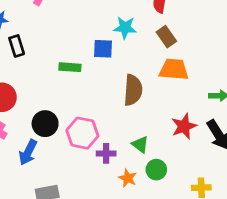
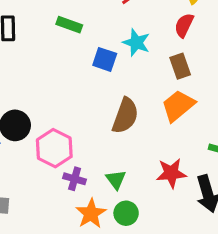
green rectangle: (70, 67) -> (69, 25), moved
orange trapezoid: (174, 69) -> (178, 106), turned -60
orange star: (128, 178) -> (91, 214), size x1.4

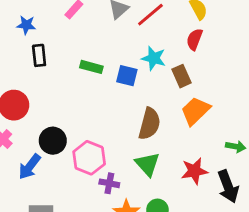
green rectangle: (69, 25) -> (91, 67), moved
brown rectangle: (180, 66) -> (182, 76), moved
green triangle: (116, 180) -> (147, 164), moved, size x1.4

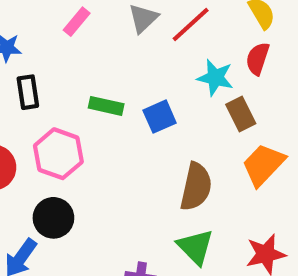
cyan star: (154, 58) -> (215, 78), moved
blue square: (127, 76) -> (160, 117), turned -35
pink hexagon: (89, 158) -> (58, 154), moved

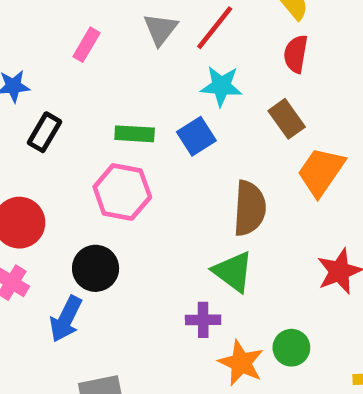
cyan star: (215, 78) -> (221, 86), moved
black rectangle: (28, 92) -> (45, 132), turned 48
pink hexagon: (58, 154) -> (122, 192), moved
green triangle: (195, 247) -> (233, 272), moved

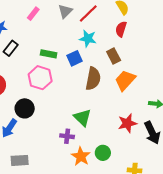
brown semicircle: (249, 208) -> (93, 79), moved

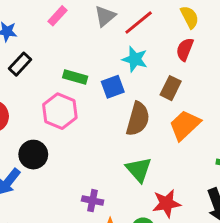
brown rectangle: (114, 56) -> (171, 88), turned 49
green triangle: (82, 117) -> (139, 169), moved
red star: (127, 123) -> (166, 203), moved

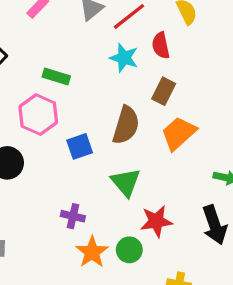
red semicircle: (185, 49) -> (161, 45), moved, turned -35
blue square: (113, 87) -> (80, 146), moved

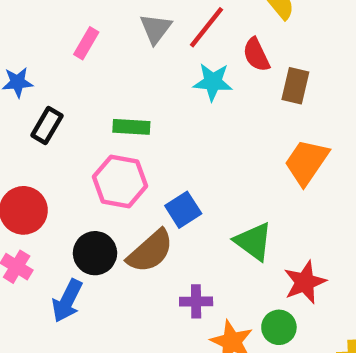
brown rectangle: (164, 91) -> (295, 86), moved
brown semicircle: (126, 125) -> (150, 251), moved, turned 45

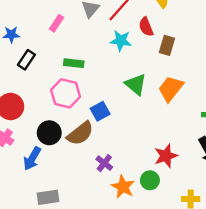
pink rectangle: (86, 43) -> (57, 23), moved
green triangle: (253, 241) -> (136, 84), moved
purple cross: (196, 301) -> (104, 163), turned 35

